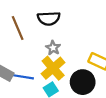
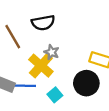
yellow cross: (53, 68) -> (41, 66), moved

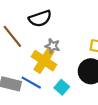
blue line: (25, 86) -> (31, 83), turned 36

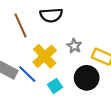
gray star: (52, 46) -> (74, 46), moved

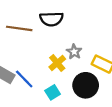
brown line: (20, 25) -> (19, 28), turned -60
yellow cross: (45, 56) -> (57, 63), moved, size x0.7

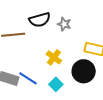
gray star: (74, 52) -> (64, 24), moved

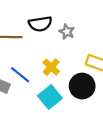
blue line: (28, 78) -> (20, 75), moved
cyan square: (56, 84) -> (50, 97), size x1.5

